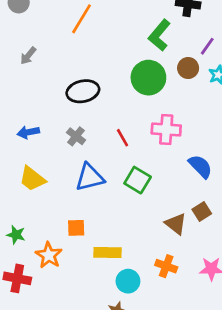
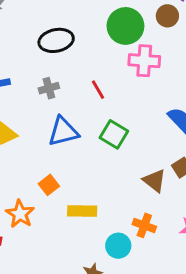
pink cross: (166, 130) -> (144, 61), moved
gray cross: (76, 136) -> (49, 88), turned 36
orange square: (76, 228) -> (49, 185), turned -36
cyan circle: (128, 281) -> (118, 246), moved

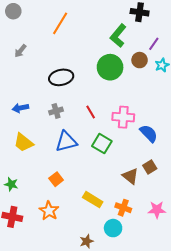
pink cross: (144, 61) -> (123, 117), moved
yellow rectangle: (82, 211) -> (93, 200), moved, turned 30
orange star: (20, 214) -> (49, 211), moved
cyan circle: (118, 246) -> (113, 228), moved

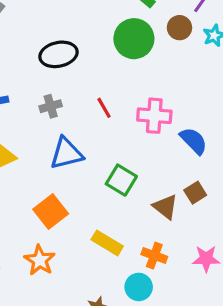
green square: (102, 144) -> (121, 180), moved
orange square: (56, 179) -> (51, 212), size x1.5

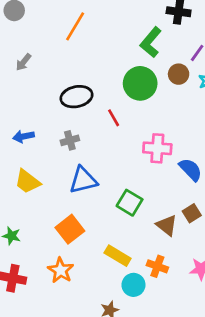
red line: (104, 108) -> (114, 118), moved
cyan circle: (139, 287) -> (133, 285), moved

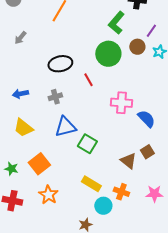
green square: (130, 203) -> (87, 144), moved
orange square: (70, 229) -> (39, 164), moved

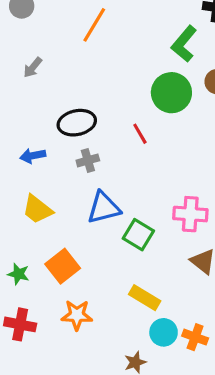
black ellipse: (60, 64) -> (77, 123), moved
pink cross: (121, 103) -> (190, 214), moved
orange cross: (121, 192) -> (195, 337), moved
orange star: (48, 195) -> (77, 315), turned -30

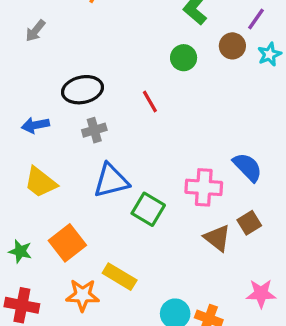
green circle: (171, 93) -> (184, 58), size x0.6
yellow rectangle: (145, 298) -> (120, 277), moved

